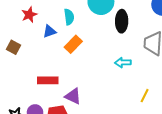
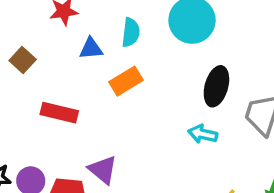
black ellipse: (122, 21) -> (216, 86), moved
red rectangle: (48, 80) -> (59, 113), moved

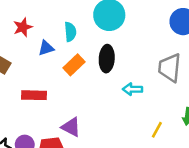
black ellipse: (216, 86) -> (107, 59), moved

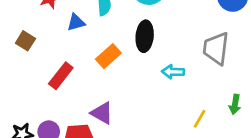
orange rectangle: (74, 65) -> (108, 56), moved
red rectangle: (34, 95) -> (61, 76), turned -55

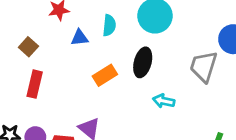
gray trapezoid: (216, 48) -> (204, 66), moved
red rectangle: (61, 76) -> (35, 84), moved, turned -35

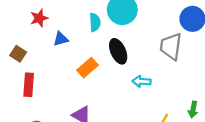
cyan semicircle: (109, 25) -> (95, 22), moved
black ellipse: (143, 62) -> (118, 51), turned -30

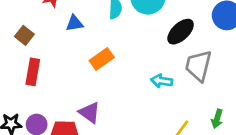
gray trapezoid: (171, 46) -> (198, 66), moved
black ellipse: (118, 51) -> (181, 32), moved, turned 65

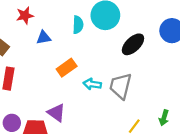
gray trapezoid: (198, 66) -> (121, 86), moved
cyan arrow: (162, 81) -> (92, 84), moved

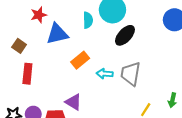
blue triangle: (44, 37) -> (57, 34), size x1.6
black ellipse: (133, 44) -> (125, 35), moved

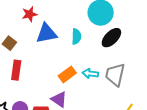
cyan semicircle: (88, 20) -> (76, 36), moved
orange rectangle: (80, 60) -> (67, 74), moved

